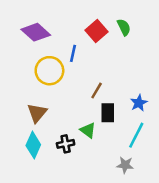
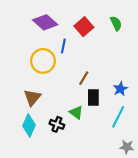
green semicircle: (124, 27) -> (116, 23), moved
purple diamond: (36, 32) -> (45, 22), moved
black cross: (66, 144) -> (57, 124), turned 32
gray star: (125, 165) -> (127, 147), moved

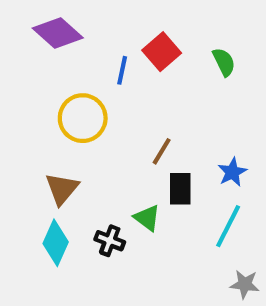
purple diamond: (45, 22) -> (58, 33), moved
green semicircle: (116, 23) -> (224, 62), moved
blue line: (63, 46) -> (122, 70), moved

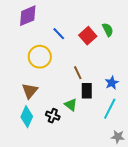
purple diamond: (58, 33) -> (28, 16), turned -65
red square: (162, 52) -> (88, 36), moved
blue line: (122, 70) -> (59, 34), turned -56
brown line: (162, 151) -> (78, 73), turned -56

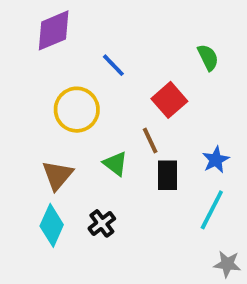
red square: (88, 36) -> (169, 100), moved
green triangle: (71, 105) -> (115, 164), moved
black cross: (53, 116) -> (102, 223), turned 32

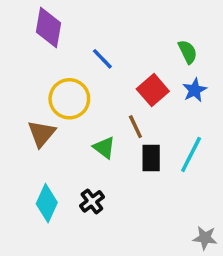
purple diamond: (54, 30) -> (48, 27), turned -57
blue star: (216, 160) -> (195, 90), moved
brown triangle: (57, 175) -> (42, 134), moved
cyan line: (212, 210) -> (191, 154), moved

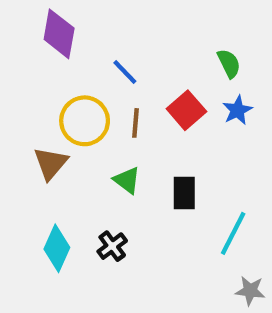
brown line: (135, 127) -> (136, 123), moved, turned 30
cyan line: (191, 154) -> (233, 233), moved

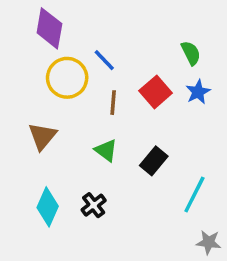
yellow circle: (85, 121) -> (67, 78), moved
black rectangle: (184, 193) -> (154, 161), turned 40

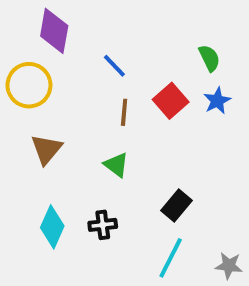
yellow circle: (67, 78) -> (29, 85), moved
black rectangle: (154, 161) -> (176, 205), moved
cyan line: (194, 195) -> (171, 258), moved
black cross: (94, 205) -> (103, 225), turned 30

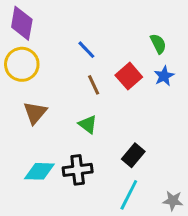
purple diamond: (54, 31) -> (22, 23), moved
brown line: (124, 112) -> (94, 85), turned -30
black cross: (103, 225) -> (78, 170), size x1.4
cyan diamond: (52, 227) -> (39, 171), turned 68

